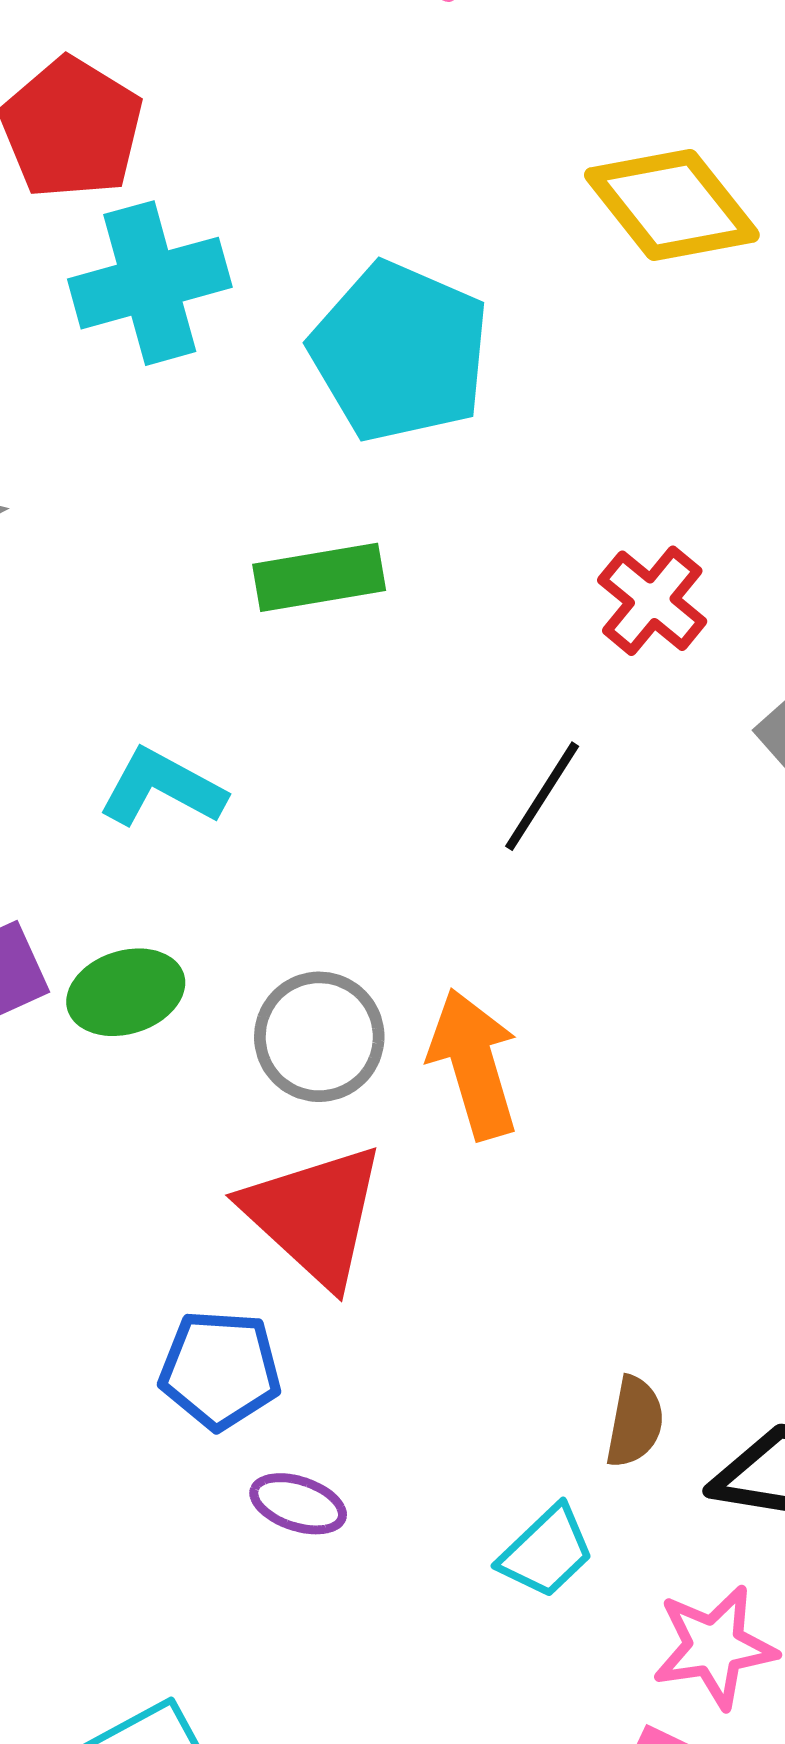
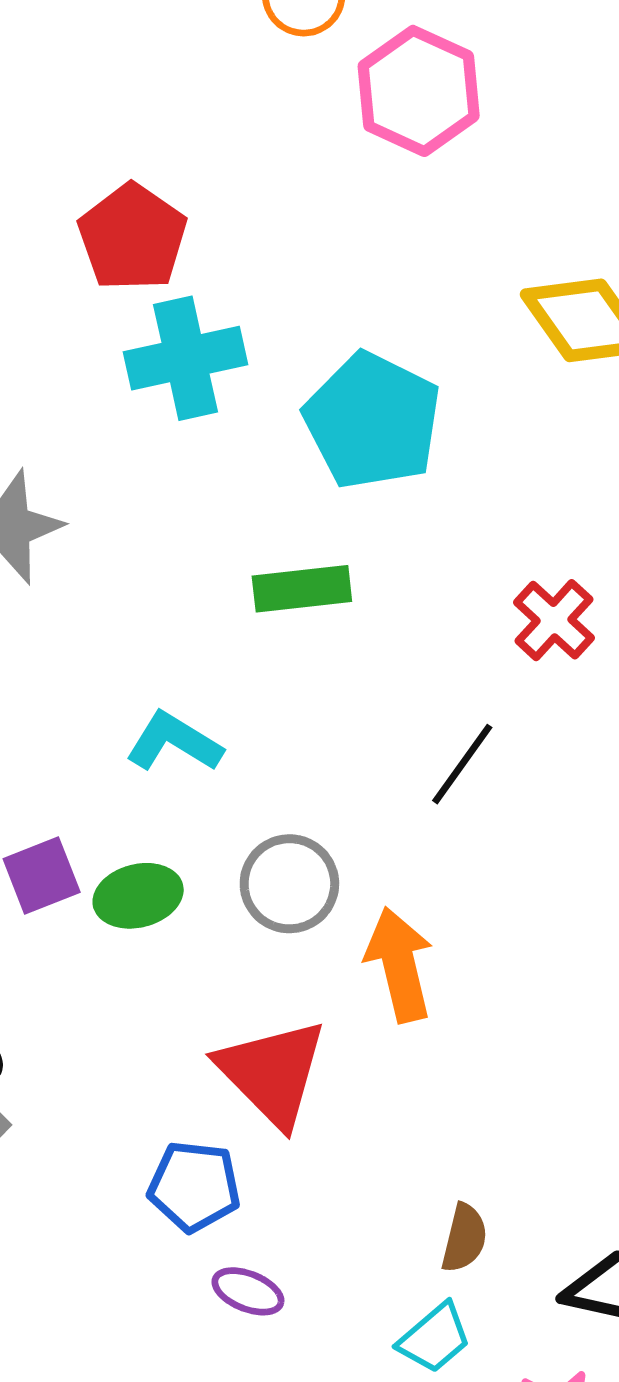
gray circle: (319, 1037) -> (289, 884), moved
brown semicircle: (635, 1422) -> (464, 1238), moved

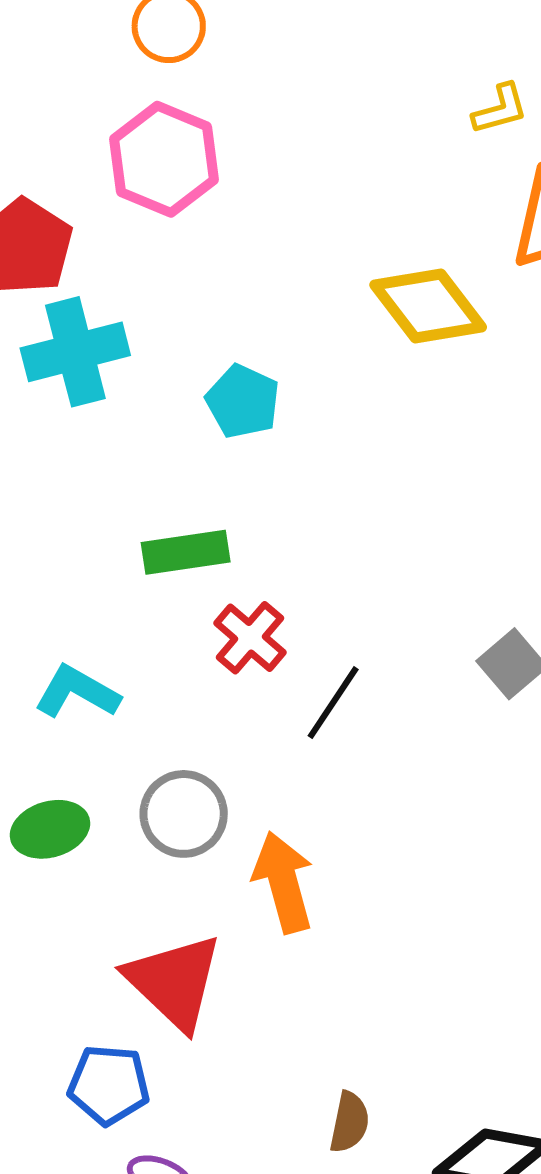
pink hexagon: (419, 91) -> (164, 159), moved
cyan pentagon: (373, 421) -> (243, 401), size x0.6
red cross: (554, 620) -> (250, 638), moved

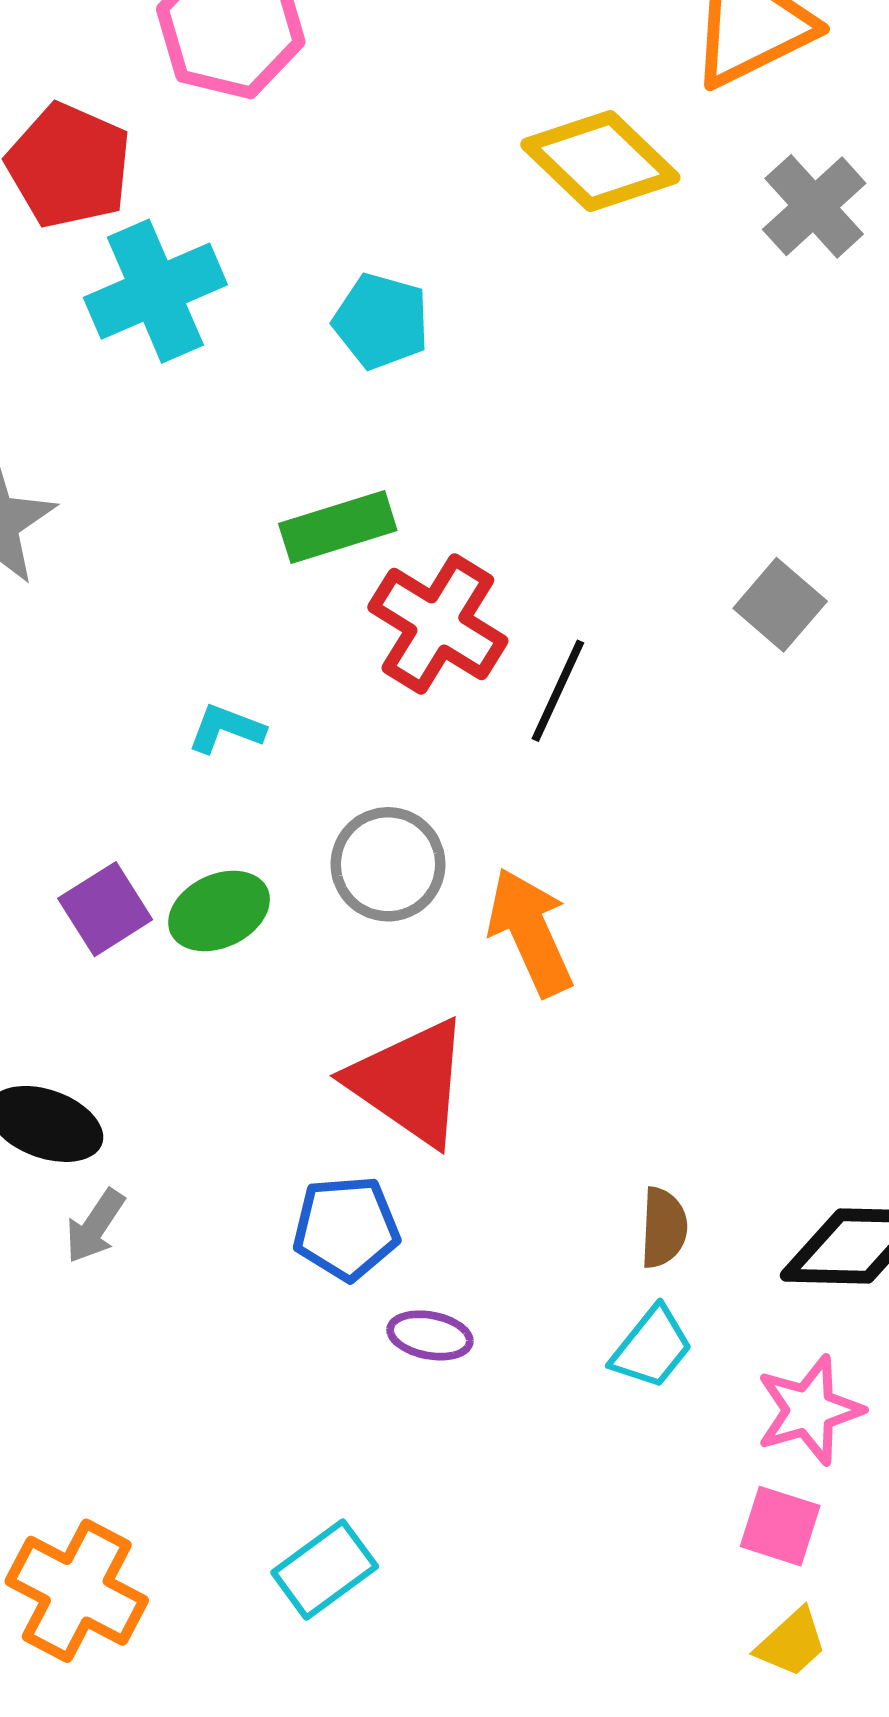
red cross: (250, 638) -> (438, 624), size x1.4
cyan L-shape: (77, 692) -> (226, 729), size x0.7

